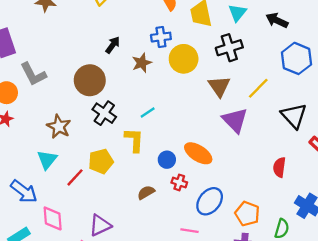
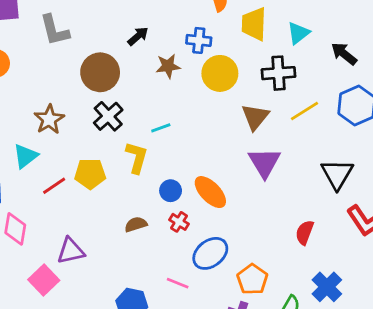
gray L-shape: (33, 74) -> (55, 30), moved
yellow line: (258, 88) -> (305, 111), moved

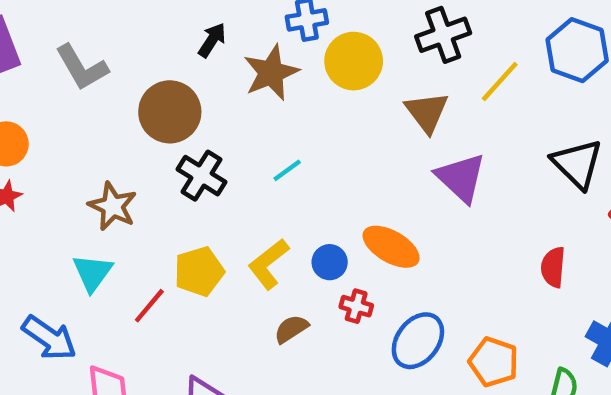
brown star: (168, 66) -> (271, 73), size x1.4
yellow L-shape: (137, 157) -> (268, 264), moved, turned -128

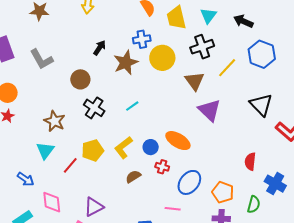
brown circle: (170, 112) -> (80, 79), size x0.7
red semicircle: (553, 267) -> (250, 162), moved
blue arrow: (49, 338) -> (26, 179), size x0.7

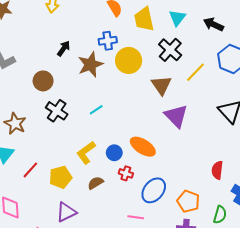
black cross: (202, 47) -> (170, 50), turned -30
yellow pentagon: (93, 150) -> (60, 177), moved
purple triangle: (94, 207) -> (66, 212), moved

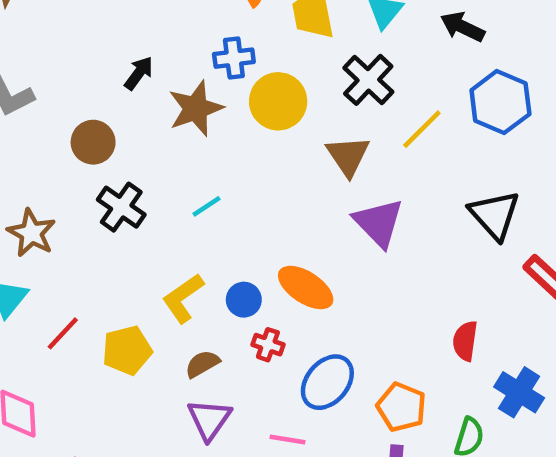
purple triangle: (66, 212) -> (209, 419), moved, turned -30

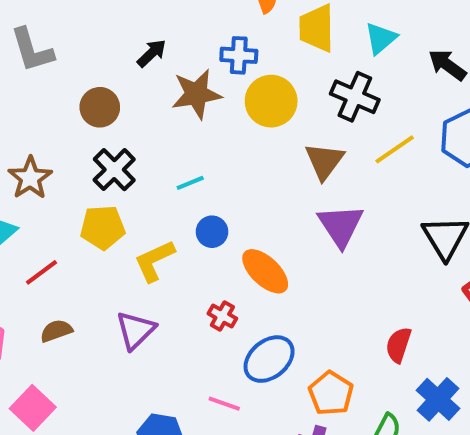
black cross: (368, 80) -> (355, 97), turned -30
blue circle: (244, 300) -> (212, 232), moved
yellow pentagon: (127, 350) -> (103, 227), moved
brown semicircle: (202, 364) -> (56, 331), moved
purple triangle: (209, 419) -> (136, 330), moved

